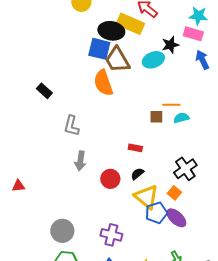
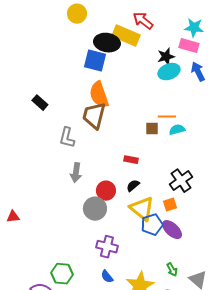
brown trapezoid: (117, 60) -> (94, 116), moved, turned 44
cyan ellipse: (153, 60) -> (169, 72), moved
red triangle: (18, 186) -> (13, 217), moved
orange square: (174, 193) -> (170, 205), turned 32
gray circle: (62, 231) -> (95, 209), moved

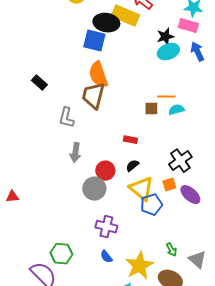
purple ellipse: (172, 230) -> (190, 195), moved

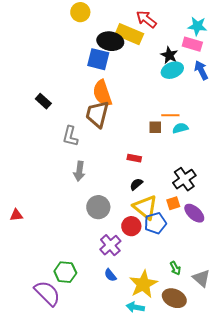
black star: (165, 37) -> (169, 55), turned -30
red circle: (105, 171) -> (131, 226), moved
purple cross: (106, 227) -> (110, 245), turned 35

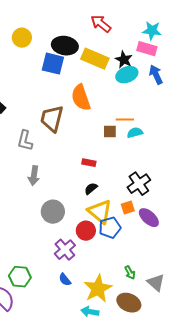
yellow circle: (80, 12) -> (22, 38), moved
yellow rectangle: (129, 34) -> (95, 59), moved
orange semicircle: (102, 93) -> (81, 98), moved

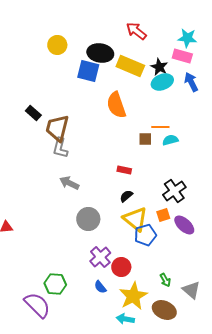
brown trapezoid: (52, 119) -> (57, 128), moved
gray arrow: (34, 176) -> (69, 183), turned 108
red circle: (86, 231) -> (121, 267), moved

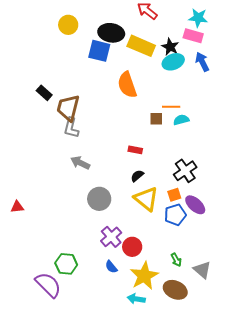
blue pentagon: (145, 235) -> (175, 215), moved

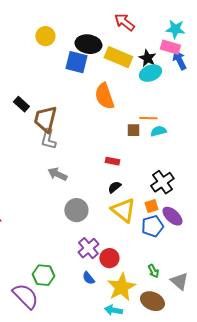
blue arrow: (202, 62) -> (179, 60), moved

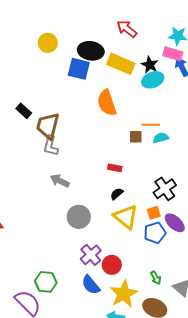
blue semicircle: (88, 278) -> (91, 285), size x1.5

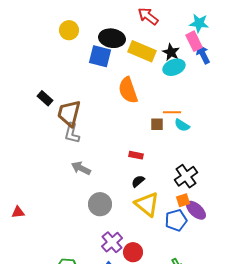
pink rectangle: (173, 54) -> (194, 41), turned 48
cyan semicircle: (161, 138) -> (182, 125), turned -133
orange square: (154, 213) -> (183, 200), moved

